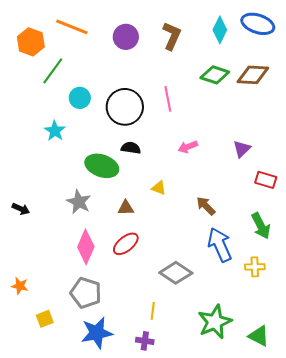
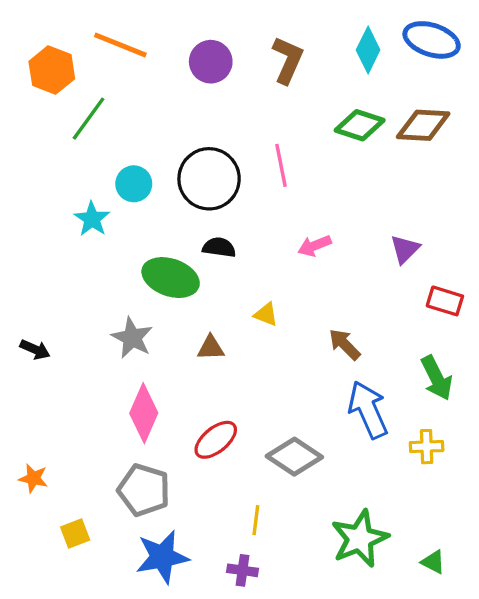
cyan circle: (80, 98) -> (134, 184), moved
red ellipse: (126, 244) -> (216, 440), moved
green triangle: (259, 336) -> (433, 562), size x0.7

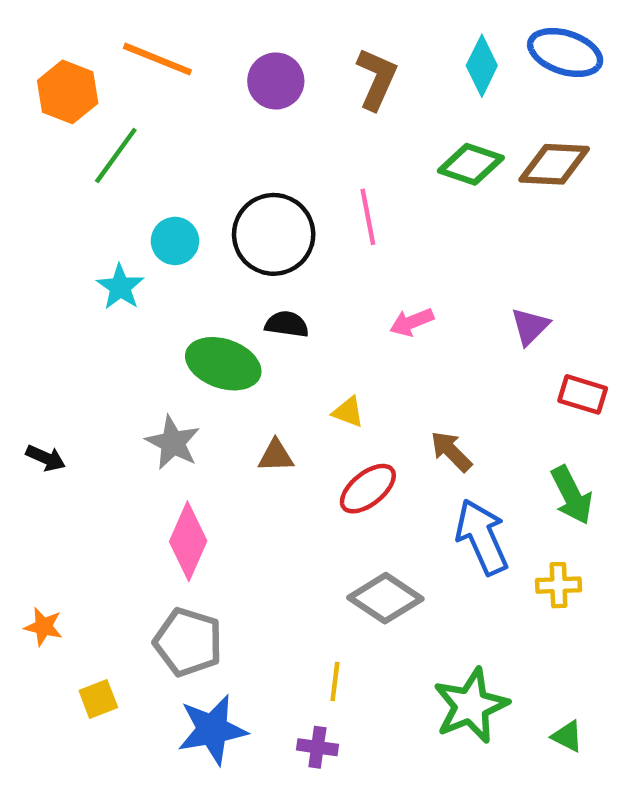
red ellipse: (216, 440) -> (368, 489), moved

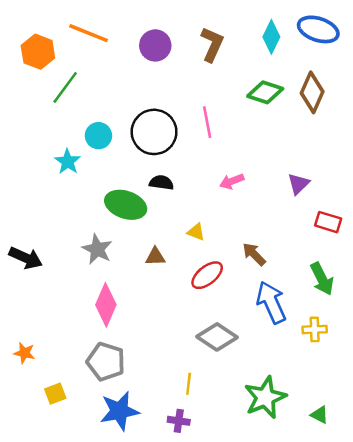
brown diamond: (554, 164) -> (312, 92), turned -69
black arrow: (46, 458) -> (26, 258), size x1.5

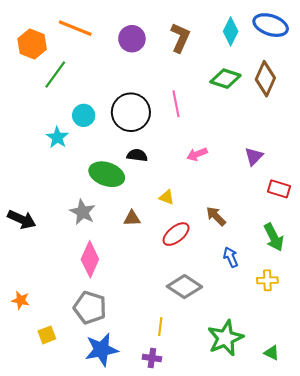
blue arrow: (271, 302) -> (231, 257), size x0.6

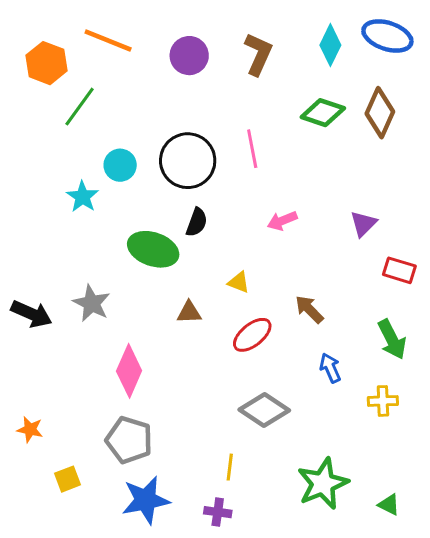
black semicircle: (137, 155) -> (197, 222), turned 102
gray star: (83, 212) -> (92, 303), moved

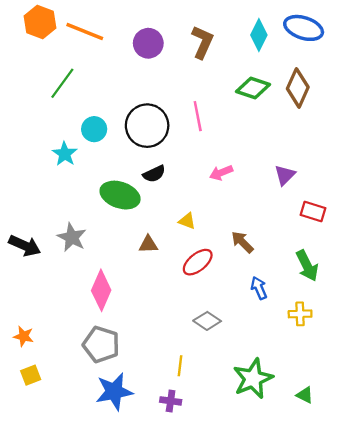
orange hexagon: (46, 63) -> (40, 22), moved
black semicircle: (197, 222) -> (154, 174), turned 45
gray diamond: (264, 410) -> (207, 321), size x0.7
yellow square: (68, 479) -> (31, 375), moved

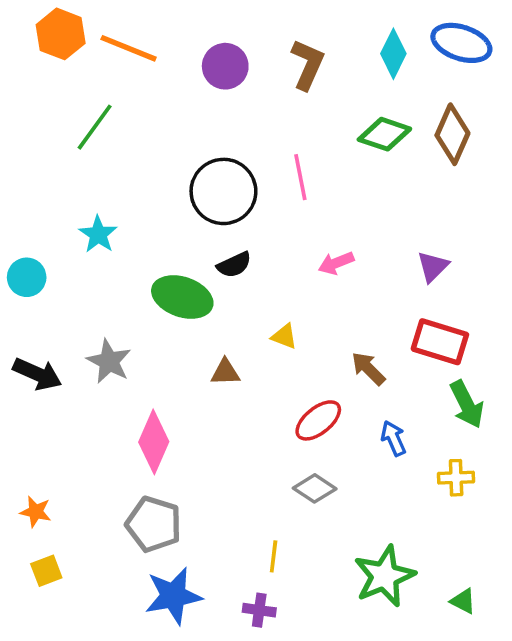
cyan circle: (94, 129) -> (27, 277), moved
red rectangle: (313, 212) -> (440, 342), moved, size x1.4
red ellipse: (198, 262) -> (318, 420), moved

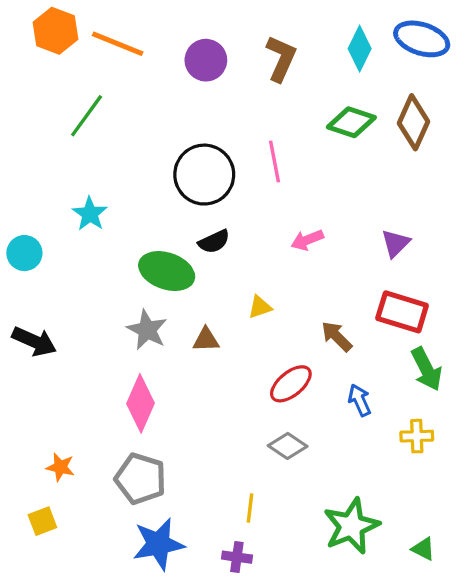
yellow triangle: (284, 336) -> (260, 307), turned -40
gray star: (109, 361) -> (147, 330), moved
orange star: (36, 512) -> (60, 467), moved

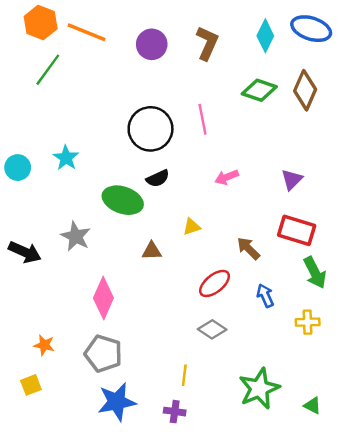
green line: (87, 116) -> (48, 70), moved
cyan circle: (24, 253) -> (18, 168), moved
gray star: (147, 330) -> (76, 236), moved

